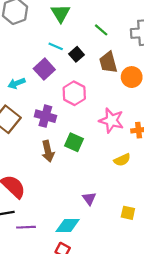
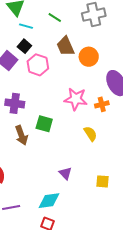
cyan line: (56, 46) -> (26, 26), moved
black square: (77, 54) -> (24, 46), moved
pink hexagon: (74, 93) -> (38, 65), moved
yellow semicircle: (122, 160) -> (90, 134), turned -91

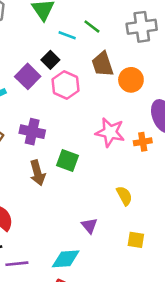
cyan line: (26, 26) -> (67, 35), moved
yellow semicircle: (90, 134) -> (124, 196), moved

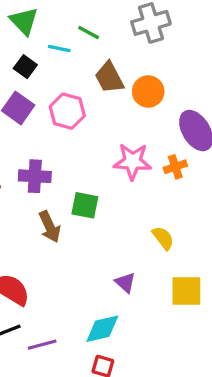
black square: (50, 60) -> (25, 67), moved
yellow square: (136, 240) -> (186, 291), size x1.5

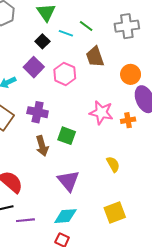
orange circle: (148, 91) -> (131, 74), moved
purple triangle: (125, 283) -> (68, 181), moved, size x1.6
yellow square: (186, 291) -> (115, 212), moved, turned -30

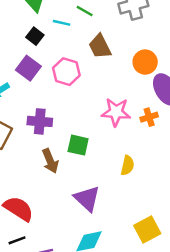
yellow semicircle: (113, 164) -> (127, 165), moved, turned 49

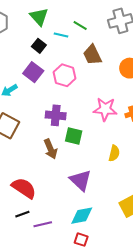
purple cross: (40, 121) -> (56, 115), moved

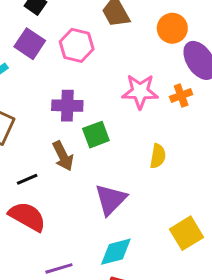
green square: (74, 136) -> (96, 135), turned -30
purple triangle: (81, 180) -> (111, 200), turned 35
black line: (22, 214) -> (27, 179), moved

